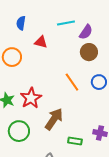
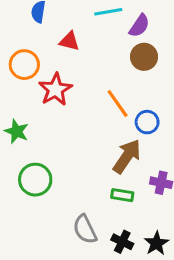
blue circle: (99, 82) -> (147, 122), moved
red star: (31, 98) -> (55, 89), moved
brown arrow: (54, 119) -> (127, 156), moved

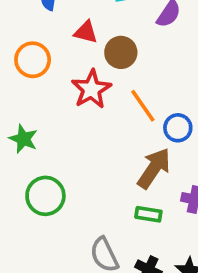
brown circle: (144, 57) -> (121, 52), moved
red star: (55, 89) -> (91, 89), moved

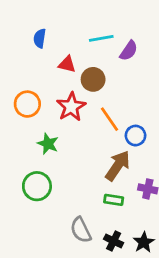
orange circle: (33, 60) -> (27, 104), moved
green star: (23, 139) -> (48, 144), moved

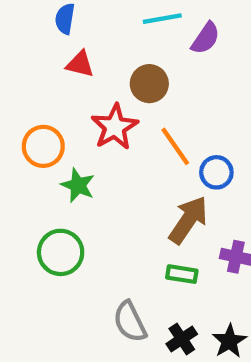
red triangle: (67, 64) -> (80, 64), moved
orange circle: (27, 104) -> (43, 146), moved
black cross: (114, 241) -> (182, 339), turned 30

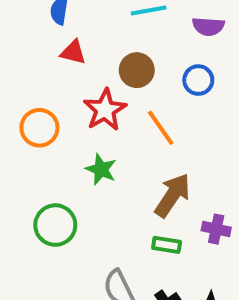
purple semicircle: (206, 38) -> (208, 26), moved, turned 60
blue circle: (216, 172) -> (198, 80), moved
green star: (78, 185) -> (101, 169), moved

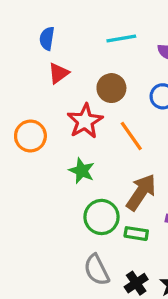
red triangle: (73, 52) -> (59, 73), turned -50
green circle: (55, 225) -> (102, 217), moved

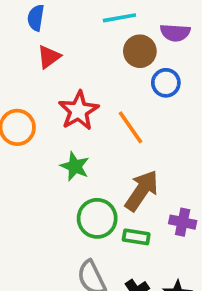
brown circle: (111, 88) -> (140, 51), moved

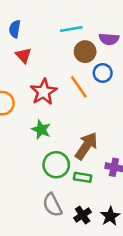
red triangle: (49, 57) -> (23, 55), turned -36
orange line: (131, 127) -> (79, 87), moved

